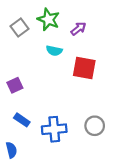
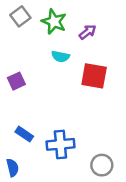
gray square: (20, 28) -> (20, 16), moved
purple square: (15, 85) -> (16, 81), moved
gray circle: (95, 126) -> (102, 165), moved

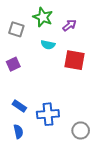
gray square: (20, 16) -> (16, 29), moved, turned -35
blue semicircle: (13, 168) -> (18, 132), moved

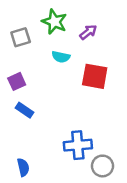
gray square: (16, 29) -> (21, 37), turned -35
blue rectangle: (19, 106) -> (25, 110), moved
blue cross: (48, 114) -> (78, 145), moved

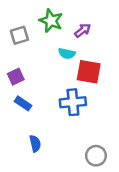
cyan semicircle: (61, 57) -> (67, 54), moved
blue cross: (78, 145) -> (73, 102), moved
blue semicircle: (23, 167) -> (35, 144), moved

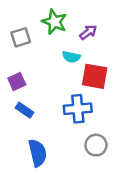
blue semicircle: (35, 144) -> (38, 153), size x1.5
gray circle: (96, 156) -> (96, 145), moved

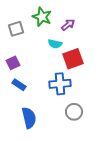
red square: (95, 76) -> (73, 59), turned -30

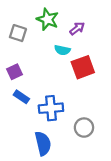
gray square: (16, 29) -> (18, 33), turned 35
blue cross: (60, 84) -> (51, 108), moved
blue semicircle: (29, 118) -> (43, 143), moved

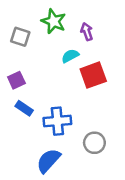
purple arrow: (77, 28) -> (87, 32), turned -70
cyan semicircle: (62, 50) -> (70, 56), turned 140
blue semicircle: (43, 143) -> (48, 161), turned -125

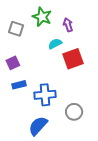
blue rectangle: (24, 108) -> (19, 85), turned -48

